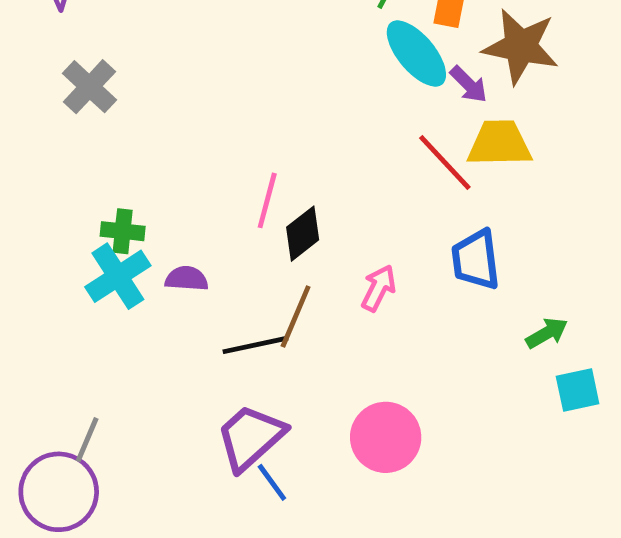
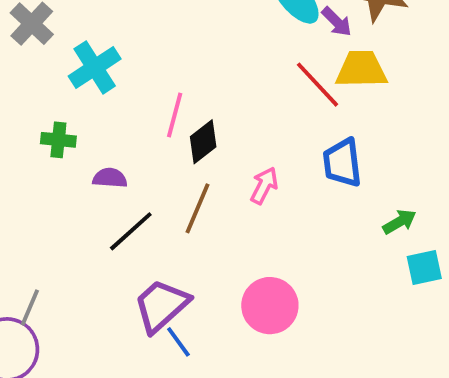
cyan cross: (118, 276) -> (95, 67), moved
black line: (255, 345) -> (131, 231), moved, turned -30

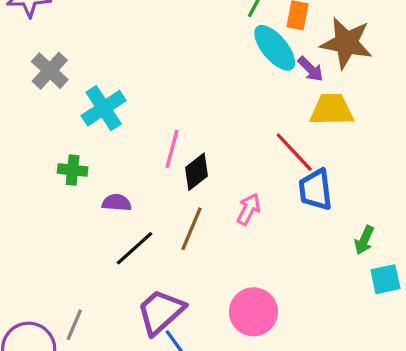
red line: (318, 85) -> (294, 152), moved
green arrow: (399, 222) -> (364, 240), turned 144
gray line: (30, 308) -> (74, 325), moved

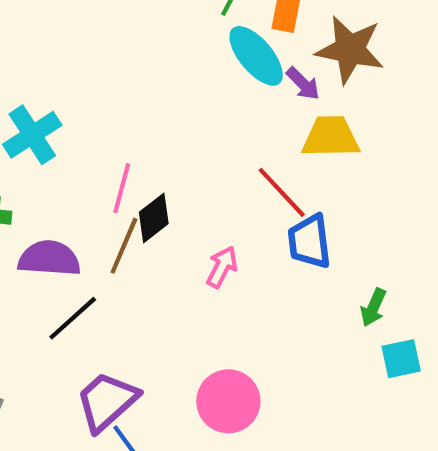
purple semicircle: (117, 203) -> (49, 258), size x1.6
brown line: (192, 229) -> (124, 246), moved

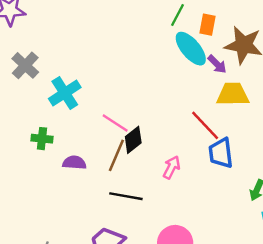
pink line: (122, 188) -> (115, 123), turned -72
purple semicircle: (49, 258) -> (74, 163), size x0.7
black line: (73, 318) -> (126, 196), moved, turned 52

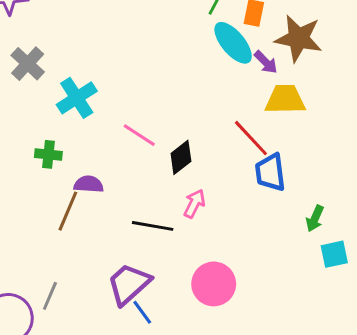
black diamond: (133, 140) -> (181, 157), moved
brown line: (116, 155) -> (68, 211), moved
pink arrow: (172, 167) -> (194, 204), moved

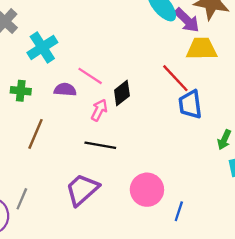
purple arrow: (266, 62) -> (187, 20), size x1.4
purple semicircle: (89, 184) -> (65, 90), moved
pink arrow: (194, 204) -> (99, 110), moved
blue line: (142, 312) -> (179, 211), moved, turned 54

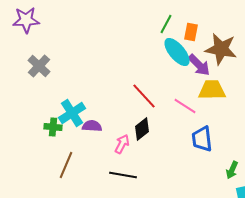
cyan cross: (42, 47) -> (72, 113), moved
pink line: (90, 76) -> (185, 106), moved
red line: (175, 78) -> (144, 96), moved

